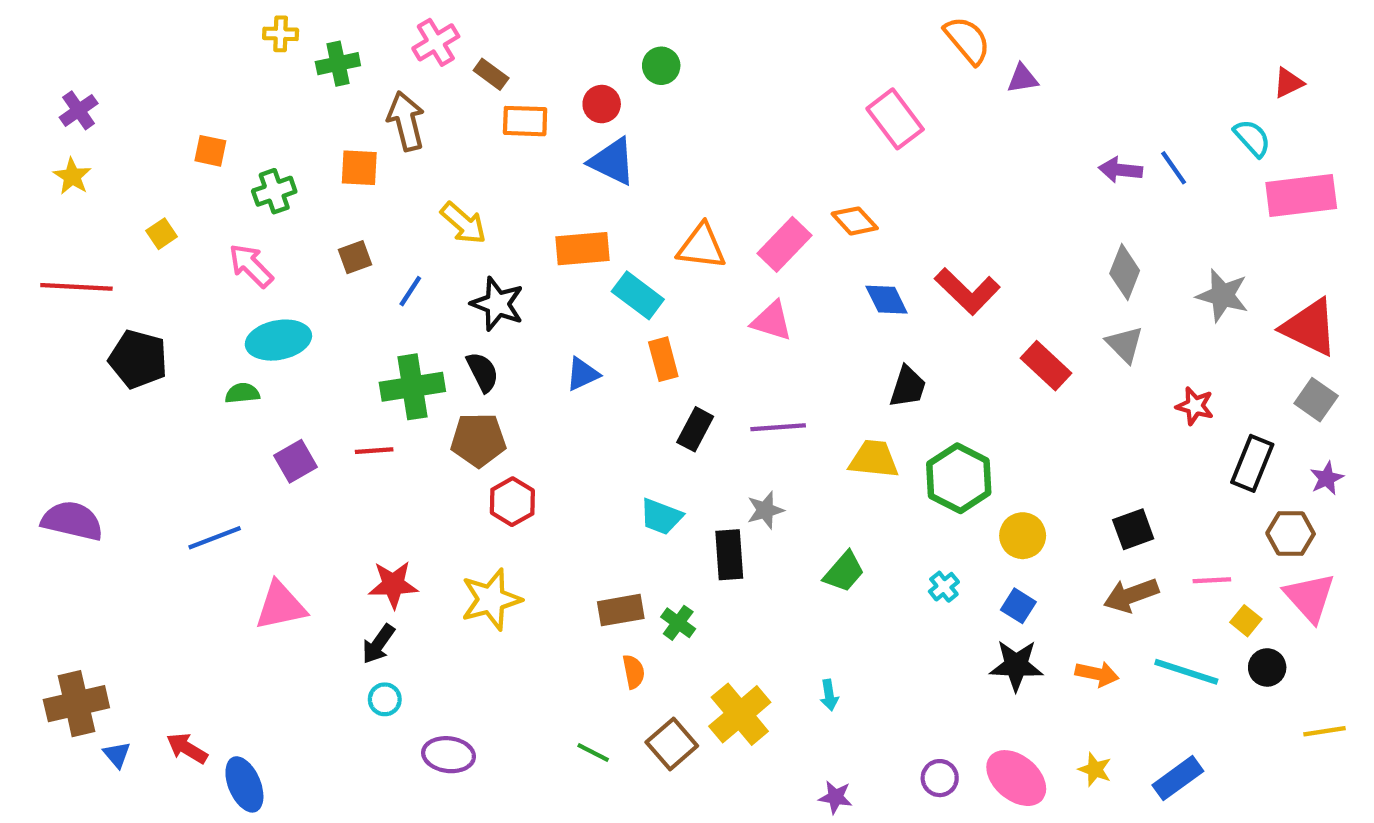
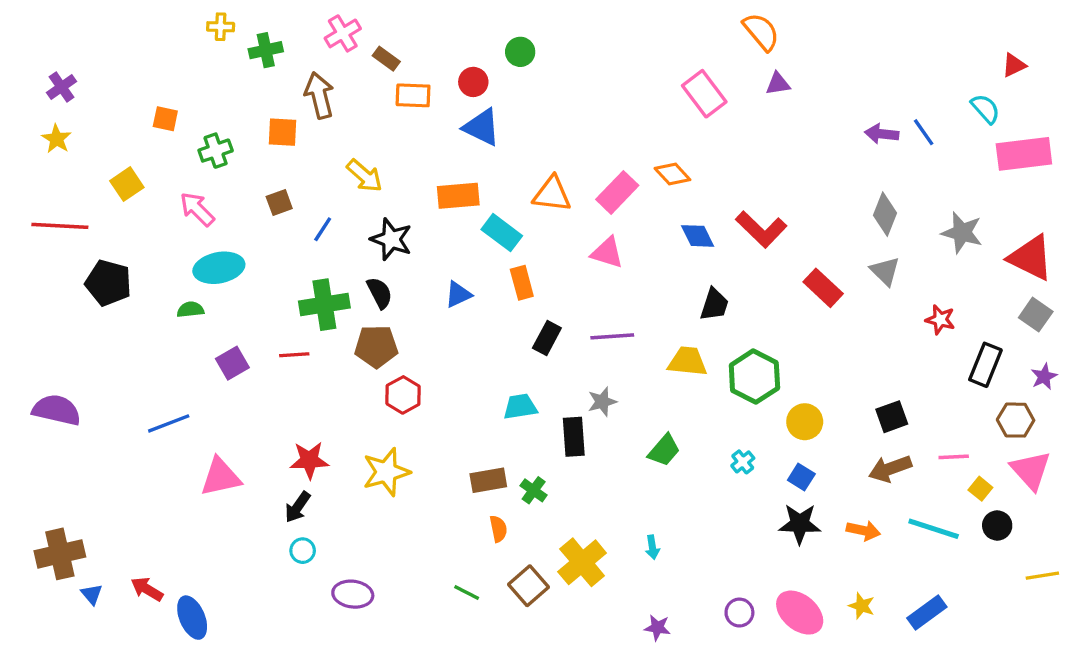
purple triangle: (1023, 79) -> (778, 84), moved
yellow square: (162, 234) -> (127, 184), size x1.4
cyan trapezoid: (661, 517) -> (520, 407), turned 150

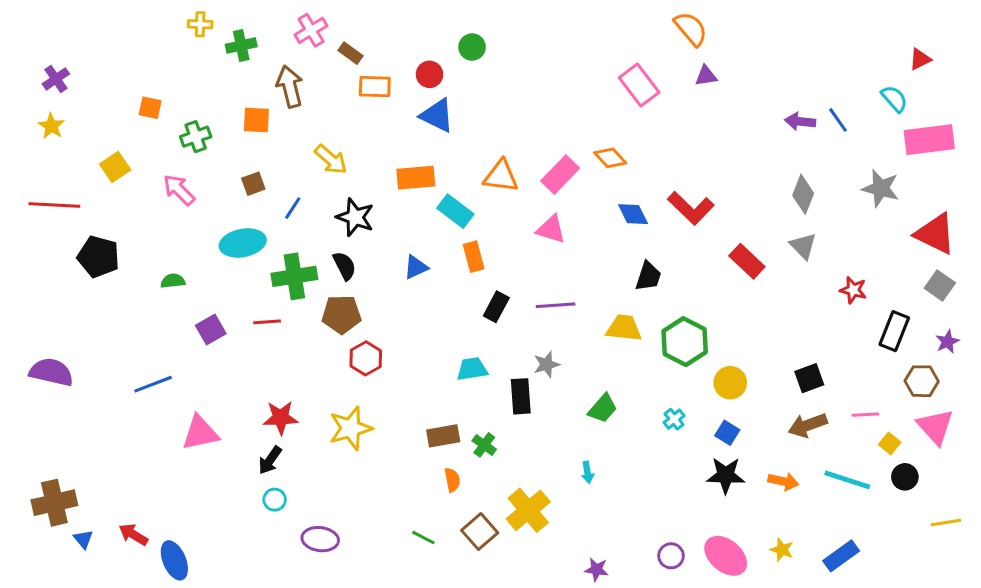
gray star: (962, 233) -> (881, 188), moved
cyan ellipse: (219, 268) -> (243, 243), moved
cyan arrow: (652, 547) -> (587, 472), moved

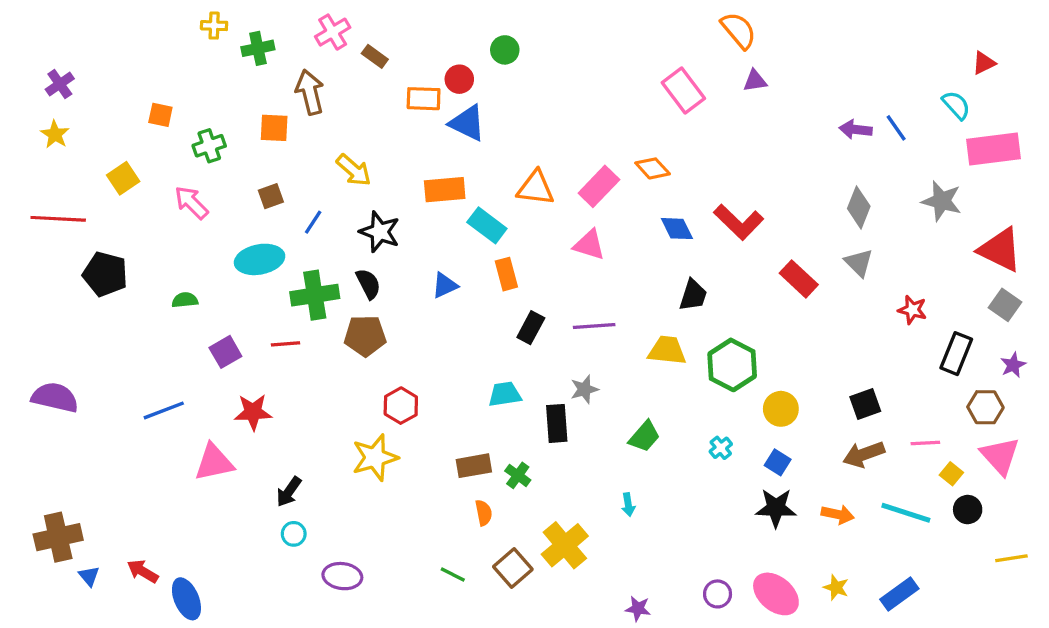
orange rectangle: (375, 87) -> (424, 99), moved
red hexagon: (366, 358) -> (401, 406), moved
red star: (281, 418) -> (253, 412), moved

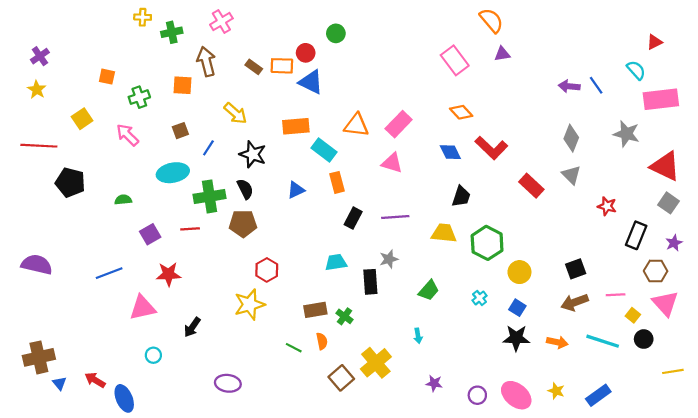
brown rectangle: (375, 56) -> (254, 67), moved
orange diamond: (653, 168) -> (461, 112), moved
cyan circle: (294, 534) -> (153, 355), moved
green line: (453, 574) -> (294, 348), moved
purple star: (638, 609) -> (434, 383), moved

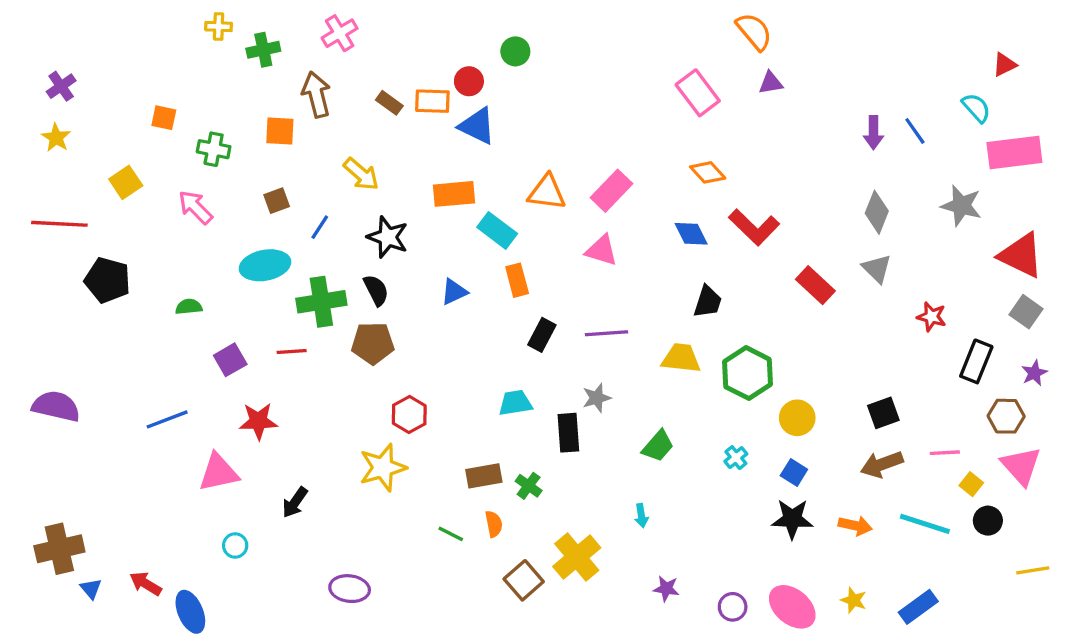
purple arrow: (569, 86) -> (873, 133), turned -96
green cross: (139, 97) -> (214, 149), turned 30

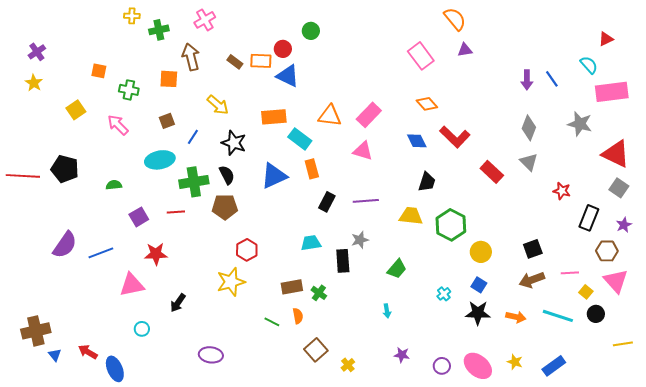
red line: (59, 224) -> (23, 176), moved
blue triangle: (454, 292) -> (274, 176), size x1.6
purple semicircle: (56, 406) -> (65, 245), moved, turned 112
cyan cross: (736, 458) -> (444, 294), moved
yellow cross: (577, 557) -> (348, 365), moved, size x0.5

